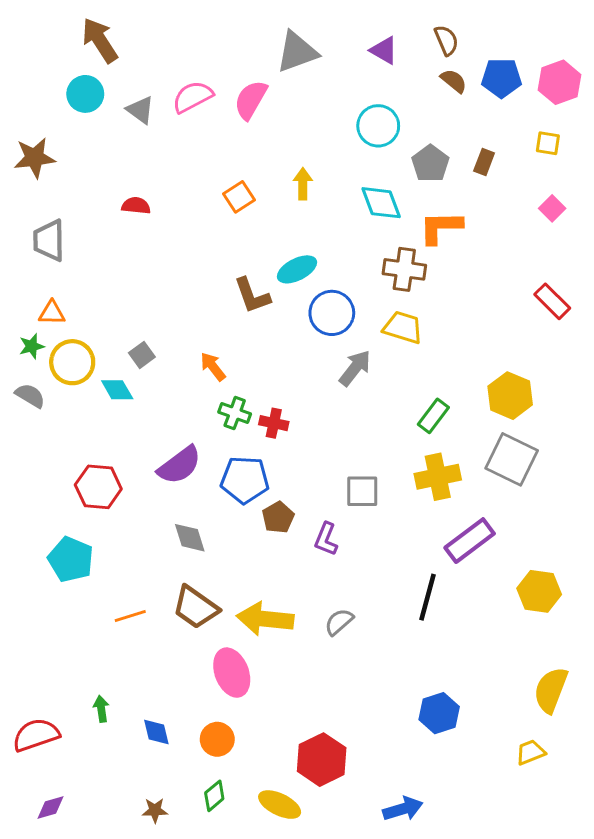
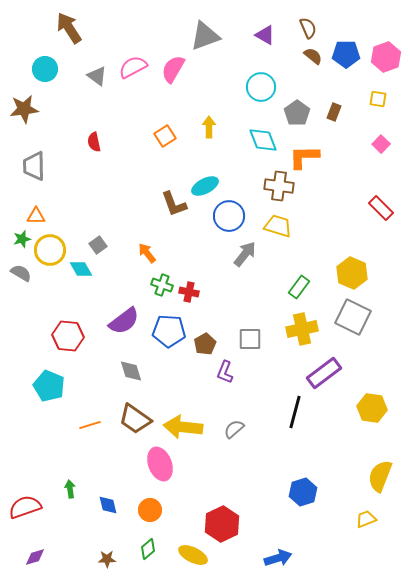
cyan circle: (85, 94) -> (45, 69), moved
red semicircle: (136, 206) -> (94, 142), turned -108
brown pentagon: (278, 517) -> (205, 344), moved

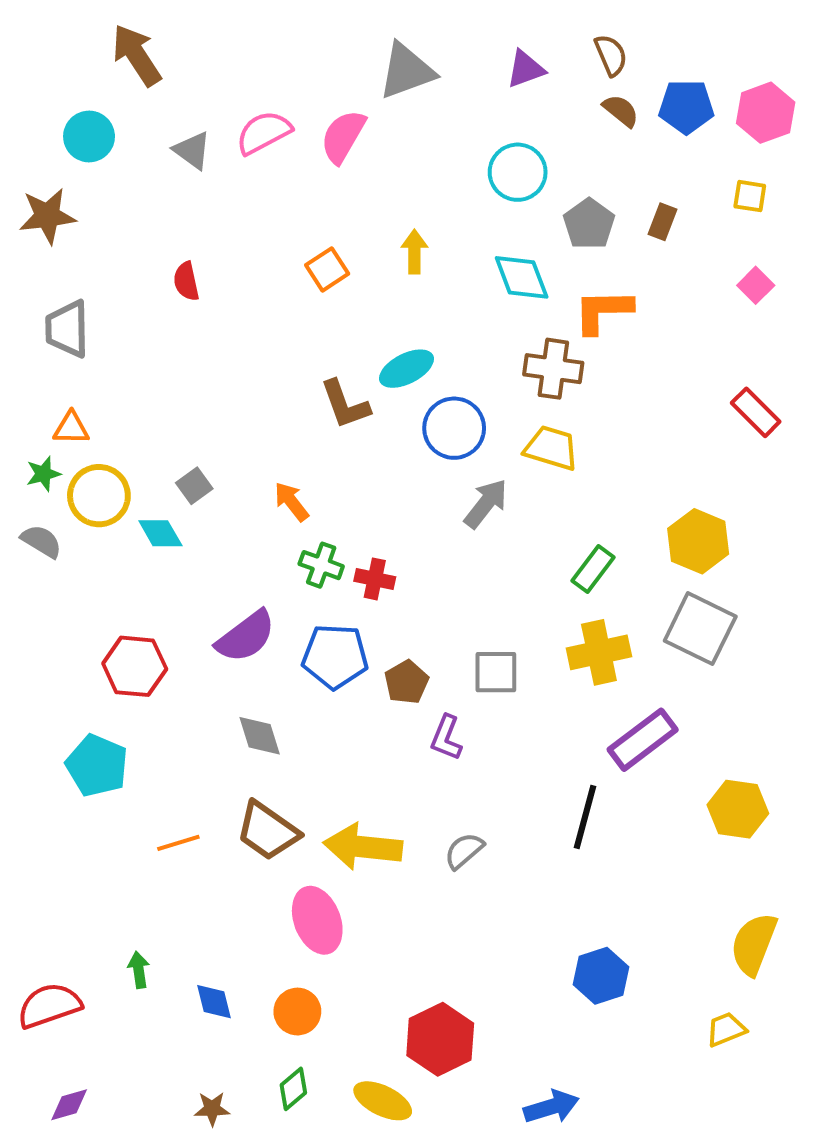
purple triangle: (265, 35) -> (526, 69), turned -50

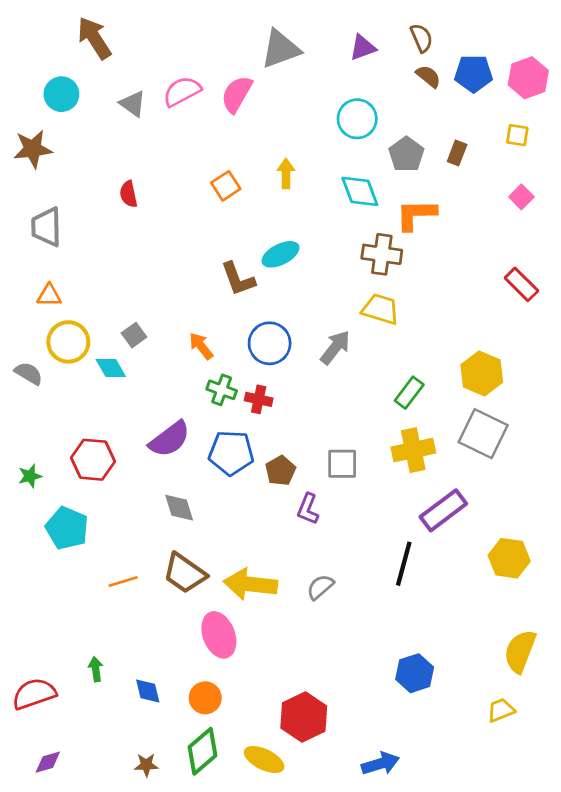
blue circle: (454, 428) -> (270, 343), moved
green star: (43, 474) -> (30, 476), moved
green diamond: (293, 1089) -> (202, 751), size x1.6

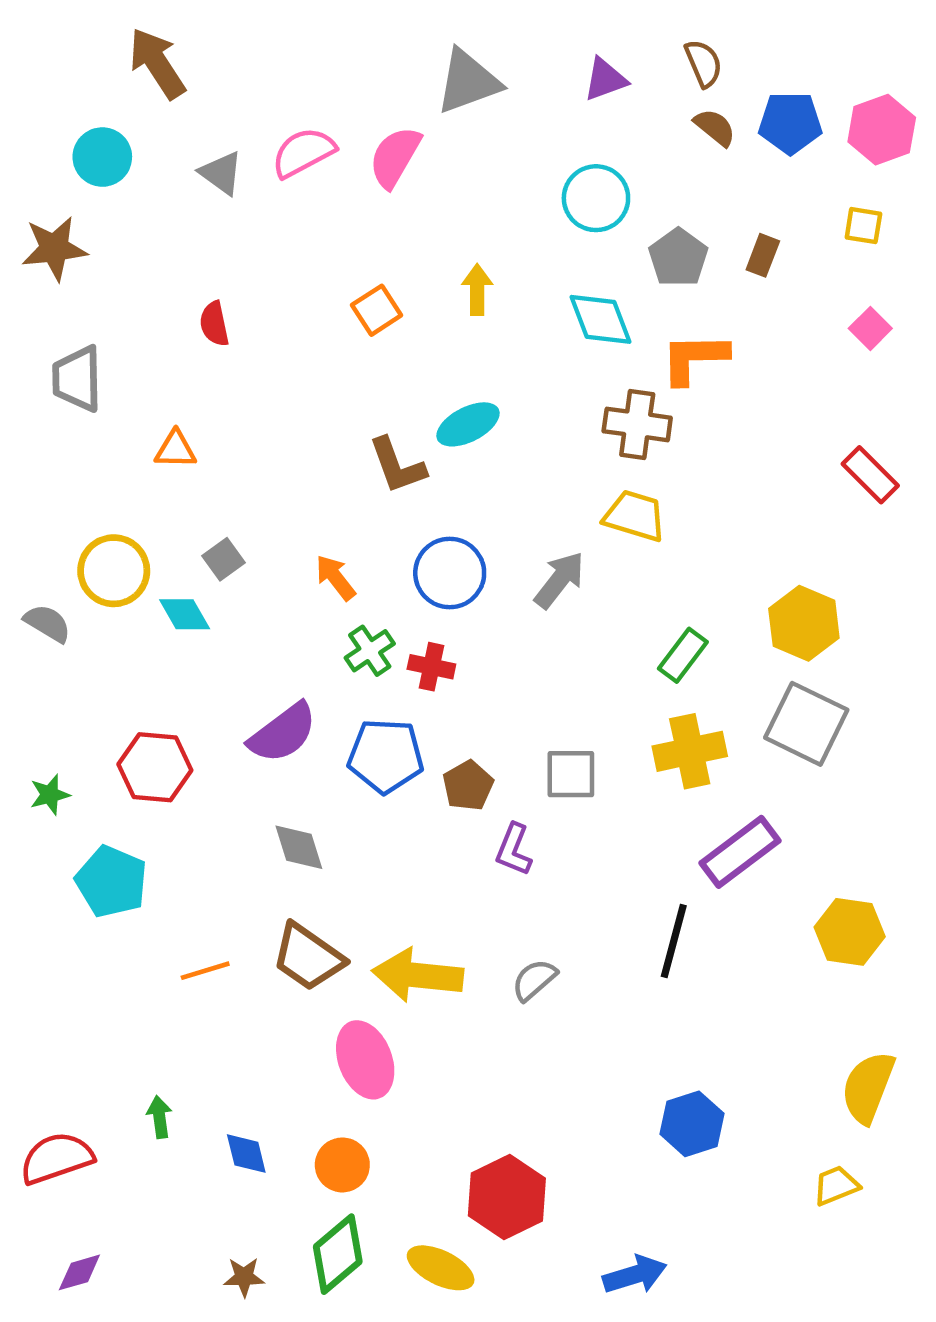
orange triangle: (49, 295) -> (175, 450), moved
green cross: (222, 390) -> (370, 651), turned 36

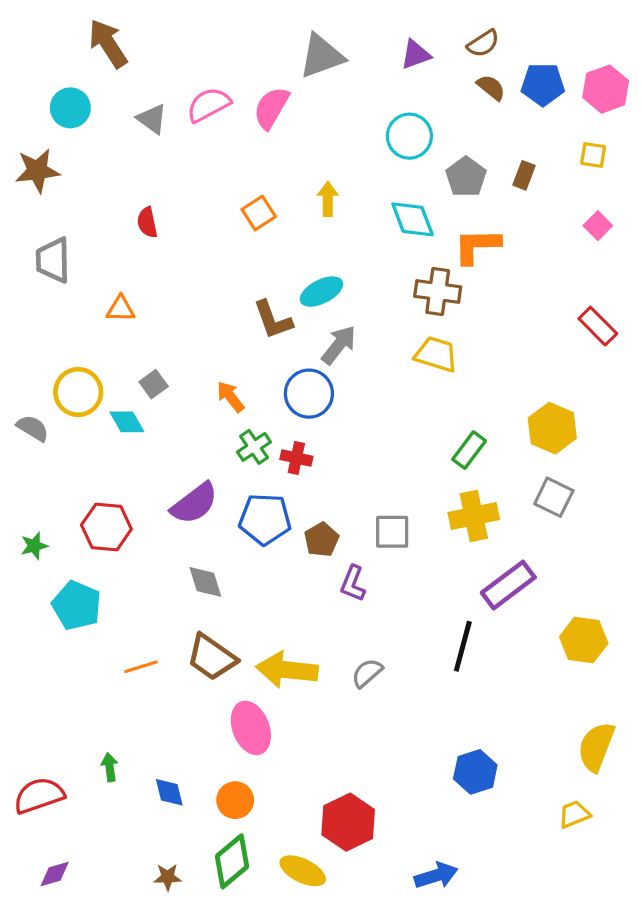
brown semicircle: (703, 63) -> (483, 43), turned 80
gray arrow: (559, 580) -> (339, 345), moved
gray square: (806, 724) -> (554, 497), size x0.7

